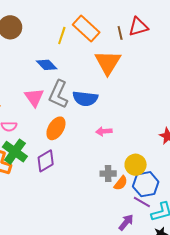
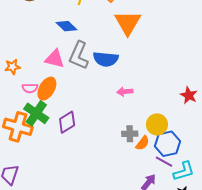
pink triangle: (34, 97) -> (55, 59), turned -40
orange ellipse: (56, 128) -> (47, 89), moved

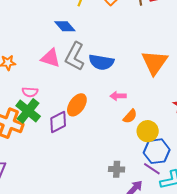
orange triangle: (128, 23) -> (155, 63), moved
pink semicircle: (30, 88) -> (30, 92), moved
orange ellipse: (47, 89) -> (77, 105), moved
gray cross: (130, 134) -> (117, 169), moved
orange semicircle: (143, 143) -> (130, 116), moved

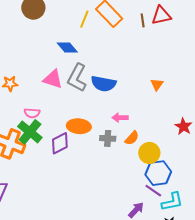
orange triangle: (155, 63) -> (157, 84), size x0.5
orange ellipse: (77, 105) -> (79, 126), turned 60
gray cross: (117, 169) -> (108, 138), moved

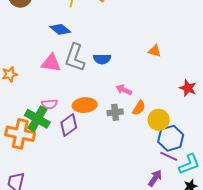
blue semicircle: (104, 84) -> (102, 59), size x0.7
orange triangle: (157, 84) -> (155, 51), turned -40
pink semicircle: (32, 113) -> (50, 104), moved
pink arrow: (120, 118) -> (124, 90), turned 35

